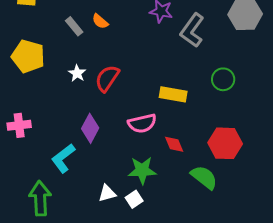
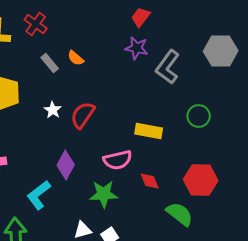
green star: (142, 170) -> (104, 194), moved

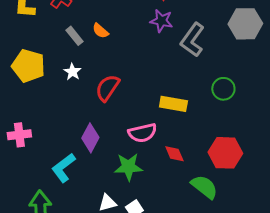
white star: (53, 110) -> (72, 72), moved

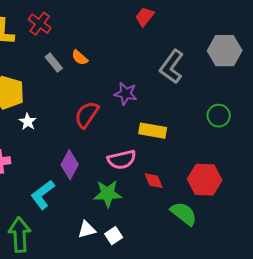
purple star: (161, 21) -> (126, 94), moved
white star: (72, 72) -> (28, 122), moved
green circle: (223, 89) -> (219, 116), moved

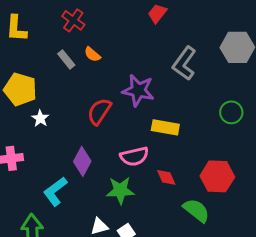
red cross: (40, 24) -> (73, 20), moved
purple star: (126, 94) -> (138, 90), size x1.4

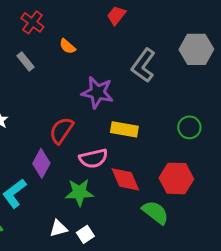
orange semicircle: (92, 54) -> (67, 46), moved
red semicircle: (99, 111) -> (61, 130), moved
green circle: (231, 112) -> (189, 127), moved
red diamond: (166, 177) -> (125, 179), size x1.5

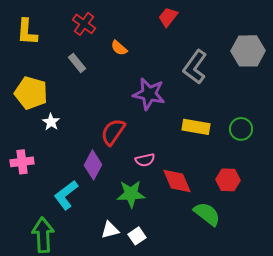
yellow rectangle: (124, 129) -> (196, 127), moved
pink semicircle: (93, 158) -> (145, 160), size x0.7
red hexagon: (176, 178) -> (228, 180), size x0.7

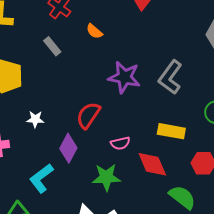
gray L-shape: (195, 67) -> (170, 77), moved
white star: (51, 122) -> (35, 119), moved, turned -30
yellow rectangle: (196, 127) -> (171, 131), moved

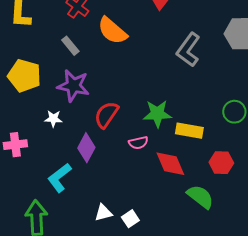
orange semicircle: (94, 31) -> (112, 31), size x1.8
purple star: (124, 77) -> (73, 86), moved
gray L-shape: (170, 77) -> (188, 50), moved
green star: (106, 177) -> (157, 114), moved

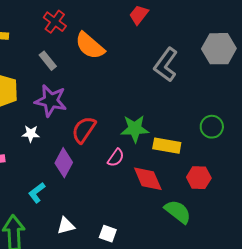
pink semicircle: (138, 143) -> (116, 158), turned -42
cyan L-shape: (59, 178) -> (37, 193), size x0.7
white triangle: (103, 213) -> (66, 226), moved
white square: (130, 219) -> (108, 234), turned -36

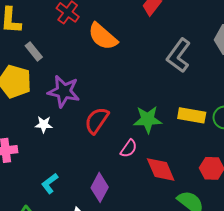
gray rectangle: (48, 61) -> (34, 51), moved
yellow rectangle: (167, 146) -> (192, 115), moved
purple diamond: (64, 163) -> (100, 187), moved

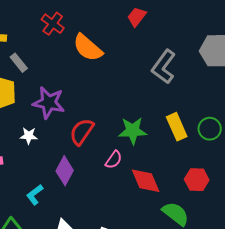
yellow rectangle: (192, 115) -> (177, 127), turned 56
purple diamond: (100, 187) -> (65, 171), moved

